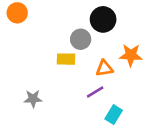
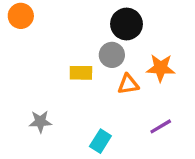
gray circle: (81, 39) -> (112, 55), moved
purple line: (95, 92) -> (161, 126), moved
cyan rectangle: (114, 115) -> (100, 141), moved

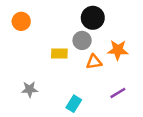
orange circle: (21, 16) -> (21, 21), moved

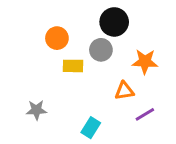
orange circle: (21, 21) -> (57, 38), moved
orange triangle: (94, 62) -> (124, 91), moved

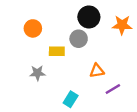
orange circle: (57, 38) -> (33, 28), moved
orange star: (145, 62) -> (122, 25), moved
gray star: (36, 110) -> (37, 73), moved

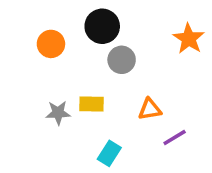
black circle: (89, 17) -> (102, 26), moved
orange star: (122, 25) -> (189, 39), turned 30
yellow rectangle: (57, 51) -> (92, 104), moved

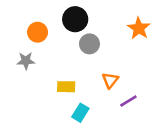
yellow rectangle: (92, 104) -> (66, 87), moved
orange triangle: (150, 109) -> (110, 80), turned -42
gray star: (58, 113) -> (26, 61), moved

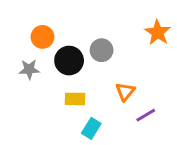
black circle: (75, 19) -> (69, 61), moved

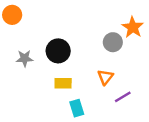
orange circle: (42, 37) -> (12, 15), moved
gray circle: (102, 50) -> (113, 42), moved
cyan rectangle: (91, 128) -> (77, 108), turned -49

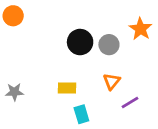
gray circle: (113, 42) -> (109, 45), moved
black circle: (58, 51) -> (80, 42), moved
gray star: (25, 58) -> (14, 92), moved

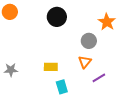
black circle: (80, 42) -> (57, 17), moved
gray circle: (109, 45) -> (89, 41), moved

